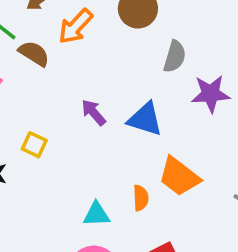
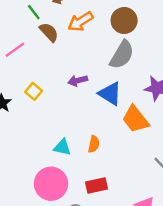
gray semicircle: (175, 57) -> (122, 55), moved, size x1.4
purple arrow: (94, 112) -> (78, 81), turned -78
orange trapezoid: (179, 177) -> (135, 119), moved

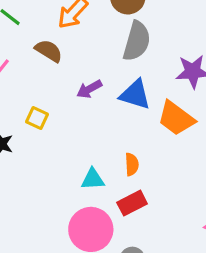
brown semicircle: (49, 32) -> (49, 51), moved
red rectangle: (97, 185) -> (132, 203), moved

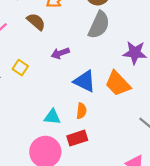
blue triangle: (135, 95) -> (85, 81), moved

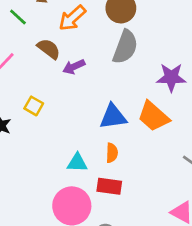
purple arrow: (60, 53) -> (74, 67), moved
blue triangle: (85, 81) -> (113, 117), turned -30
red rectangle: (77, 138) -> (109, 186), turned 30

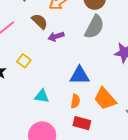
orange trapezoid: (153, 116) -> (105, 99), moved
cyan triangle: (77, 163) -> (42, 96), moved
red rectangle: (109, 186) -> (82, 123), moved

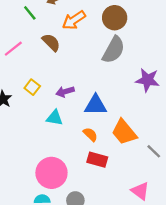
purple arrow: (56, 36) -> (65, 92), moved
cyan triangle: (42, 96) -> (55, 118), moved
orange semicircle: (75, 101) -> (90, 134), turned -56

